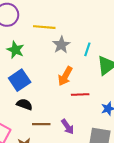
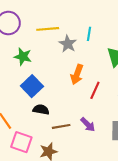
cyan line: (87, 49) -> (89, 34), moved
red line: (80, 95) -> (95, 90), turned -54

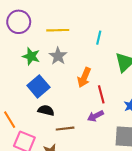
gray star: (68, 44) -> (58, 56), moved
red line: (95, 90) -> (101, 94), turned -42
purple arrow: (88, 125) -> (95, 116), moved, turned 105

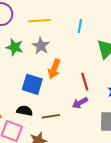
orange arrow: (84, 77) -> (54, 69), moved
blue square: (38, 86) -> (32, 84), moved, turned -30
black semicircle: (46, 110) -> (25, 111), moved

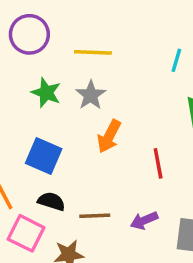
cyan line: (80, 26) -> (176, 60), moved
blue square: (32, 84) -> (44, 156), moved
purple arrow: (80, 103) -> (144, 220), moved

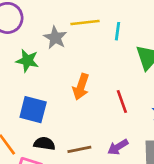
yellow line: (93, 52) -> (85, 23), moved
cyan line: (176, 60) -> (117, 31), moved
gray star: (91, 95) -> (55, 38), moved

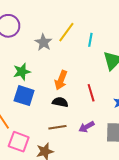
yellow line: (85, 23) -> (66, 32), turned -50
green star: (27, 61) -> (22, 72), moved, turned -30
black semicircle: (44, 144) -> (60, 102), moved

